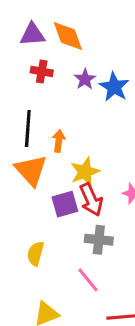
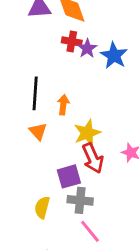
red cross: (42, 71) -> (72, 41), moved
orange triangle: (31, 170) -> (38, 131), size x0.6
purple square: (65, 204) -> (69, 176), moved
gray cross: (99, 240) -> (80, 200), moved

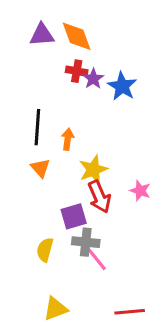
pink line: (90, 231) -> (96, 259), moved

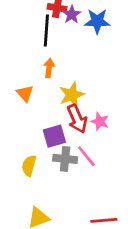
blue star: (122, 86) -> (97, 21), turned -30
black line: (37, 127) -> (46, 31), moved
pink star: (140, 191) -> (100, 121), moved
pink line: (96, 259) -> (86, 156), moved

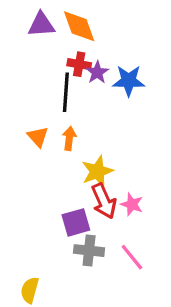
orange triangle: (25, 93) -> (38, 137), moved
pink line: (86, 156) -> (132, 257), moved
yellow semicircle: (29, 166) -> (30, 290), moved

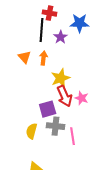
purple star: (97, 72) -> (61, 37), moved
pink line: (132, 257) -> (73, 136), moved, turned 30
yellow semicircle: (30, 290) -> (32, 131), moved

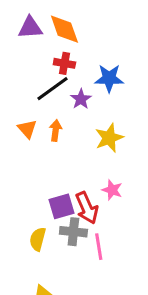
black line: (42, 30) -> (53, 89), turned 50
yellow star: (61, 78) -> (109, 138), moved
red arrow: (65, 96) -> (87, 208), moved

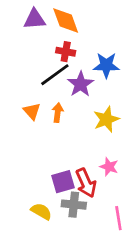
purple star: (81, 99) -> (81, 84), size x1.4
yellow semicircle: (38, 239) -> (41, 211), turned 105
pink line: (99, 247) -> (118, 218), moved

